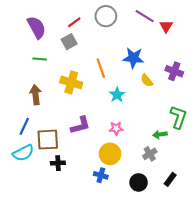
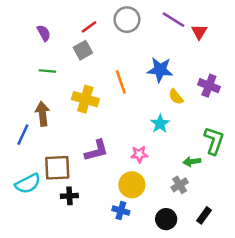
purple semicircle: (37, 27) -> (44, 33), size x0.6
cyan star: (117, 95) -> (160, 124), moved
blue line: (24, 126) -> (23, 135), moved

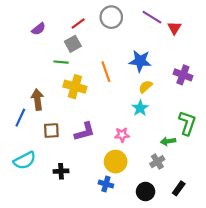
purple semicircle: (44, 33) -> (39, 29), turned 80
green line: (47, 71) -> (61, 62), moved
yellow semicircle: (176, 97) -> (146, 87), moved, turned 88
brown square: (57, 168) -> (51, 131), moved, size x0.7

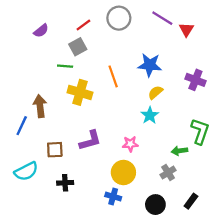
brown square: (51, 131) -> (55, 150), moved

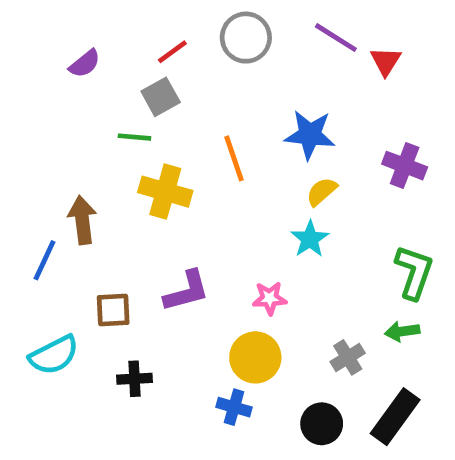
green arrow: (179, 151) -> (402, 331), moved
black rectangle: (191, 201) -> (395, 417), size x1.6

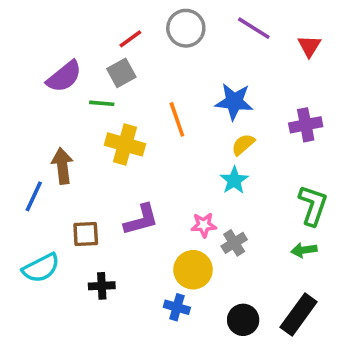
red triangle: (386, 61) -> (309, 46), moved
purple semicircle: (85, 64) -> (64, 76), moved, size x1.5
purple cross: (405, 166) -> (306, 125), turned -32
gray cross: (348, 357) -> (234, 243), moved

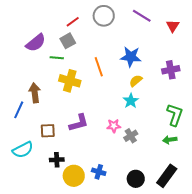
yellow circle: (193, 270) -> (74, 176), moved

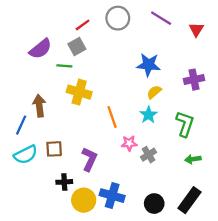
orange line: (99, 67) -> (112, 117), moved
green L-shape: (175, 115) -> (185, 124), moved
purple L-shape: (79, 123) -> (89, 159), moved, turned -50
cyan semicircle: (23, 150) -> (26, 155), moved
blue cross: (99, 172) -> (112, 196), size x1.5

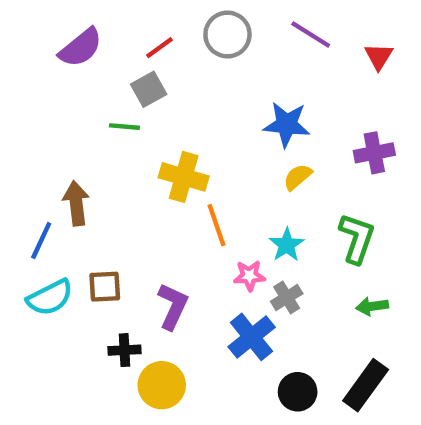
purple semicircle: (40, 49) -> (81, 48), moved
yellow cross: (79, 92) -> (184, 177), moved
cyan star: (149, 115) -> (287, 245), moved
blue cross: (112, 196) -> (252, 337), moved, turned 35

